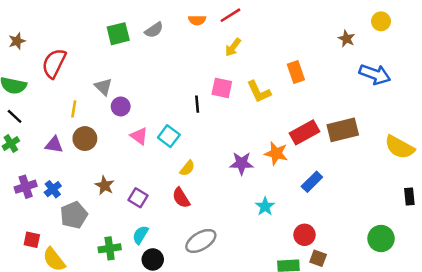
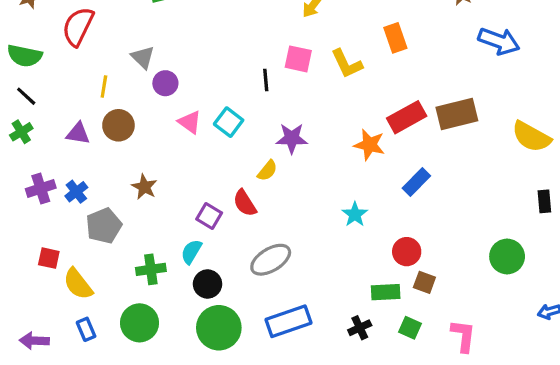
purple star: (242, 163) -> (292, 138), moved
yellow semicircle: (187, 168) -> (267, 171), moved
purple square: (138, 198) -> (209, 216), moved

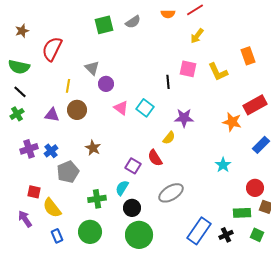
blue rectangle: (288, 321) -> (199, 231), moved, turned -36
purple arrow: (34, 341) -> (25, 219), moved, turned 54

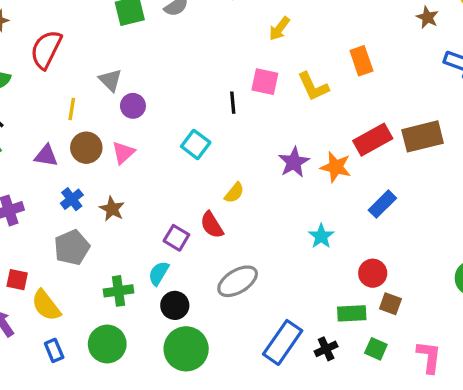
pink triangle: (121, 108) -> (123, 153), moved, turned 42
purple star: (184, 118) -> (294, 162), moved, turned -30
blue cross: (51, 151) -> (72, 199), moved

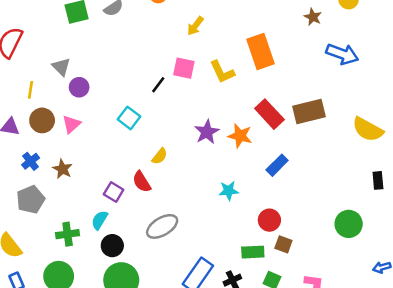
orange rectangle: (361, 61) -> (260, 51), size x1.5
black line: (233, 103) -> (158, 85), turned 42
red rectangle: (373, 140) -> (269, 114), turned 76
cyan star: (321, 236) -> (229, 191), turned 30

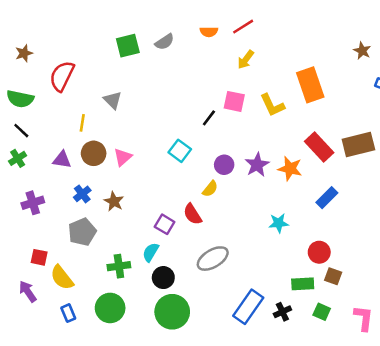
purple circle: (79, 87) -> (224, 165), moved

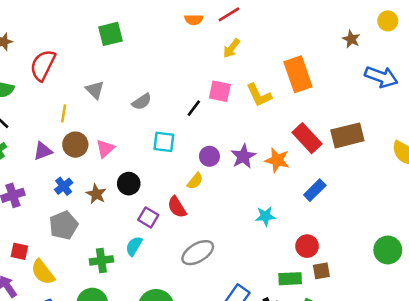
gray semicircle: (165, 42) -> (142, 102), moved
cyan square: (180, 151) -> (164, 142), turned -30
purple triangle: (62, 160) -> (43, 151), turned -30
brown square: (333, 276) -> (321, 271), turned -30
black circle: (163, 278) -> (129, 184), moved

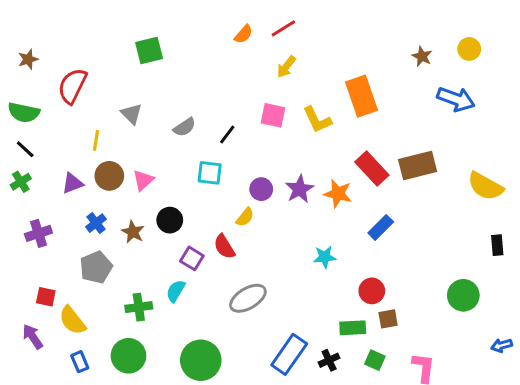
orange semicircle: (194, 20) -> (244, 34), turned -48
yellow circle: (388, 21) -> (469, 49), moved
black line: (194, 108) -> (227, 135), moved

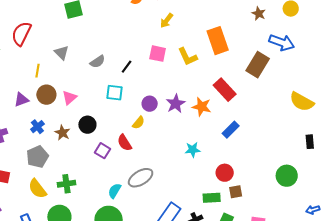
brown rectangle: (418, 166) -> (258, 65), moved, turned -45
cyan semicircle: (176, 291) -> (115, 191), moved
yellow semicircle: (72, 320) -> (37, 189), moved

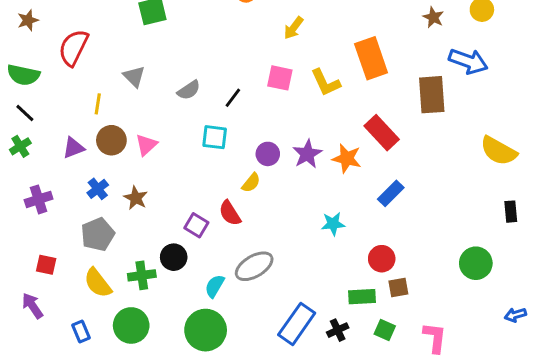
brown rectangle: (258, 65) -> (432, 95), turned -35
black circle: (87, 125) -> (174, 257), moved

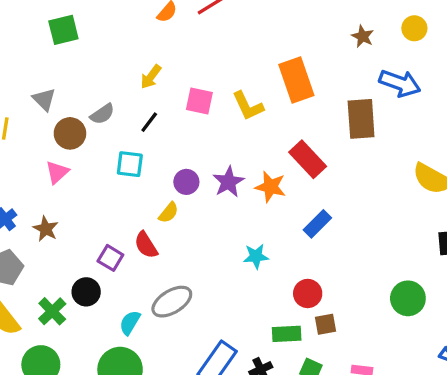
yellow arrow: (294, 28) -> (151, 77), moved
brown circle: (111, 140) -> (70, 133), moved
green cross: (142, 275) -> (52, 311), turned -36

